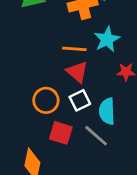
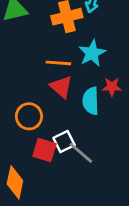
white square: (80, 100) -> (64, 142), moved
cyan semicircle: (107, 111) -> (91, 101), moved

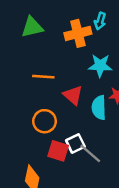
cyan star: (92, 53) -> (100, 66), turned 30
orange line: (58, 63) -> (43, 77), moved

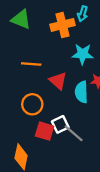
green triangle: (32, 27) -> (21, 19), turned 35

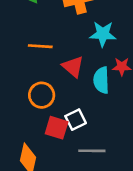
gray line: (74, 133) -> (92, 151), moved, turned -40

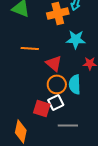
cyan semicircle: (101, 80) -> (75, 84), moved
orange circle: (42, 95) -> (57, 84), moved

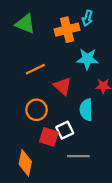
orange line: (30, 48) -> (35, 69), turned -30
orange circle: (57, 84) -> (37, 110), moved

